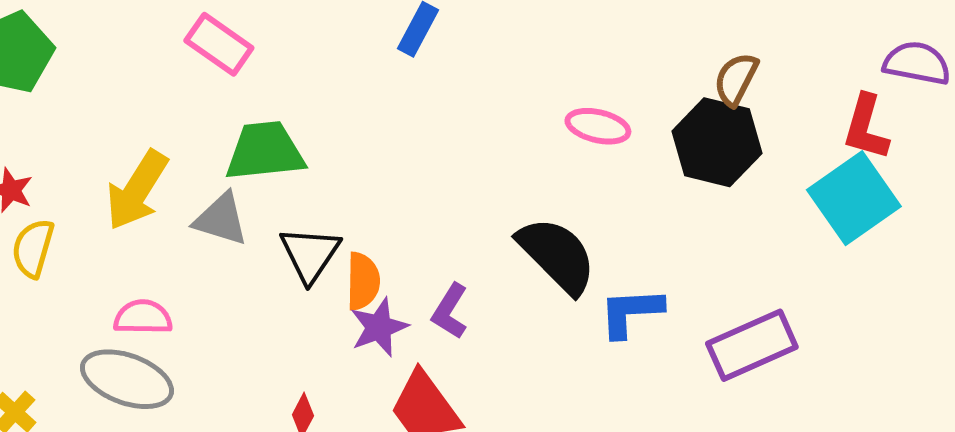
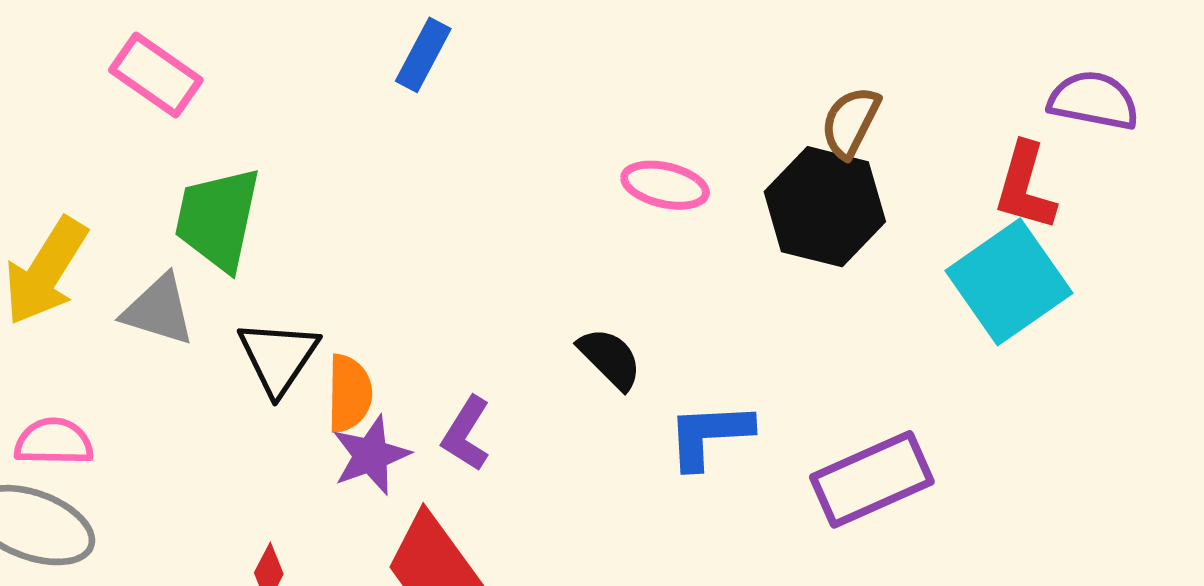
green trapezoid: (265, 151) -> (218, 219), turned -72
black semicircle: (557, 255) -> (610, 358), size x0.6

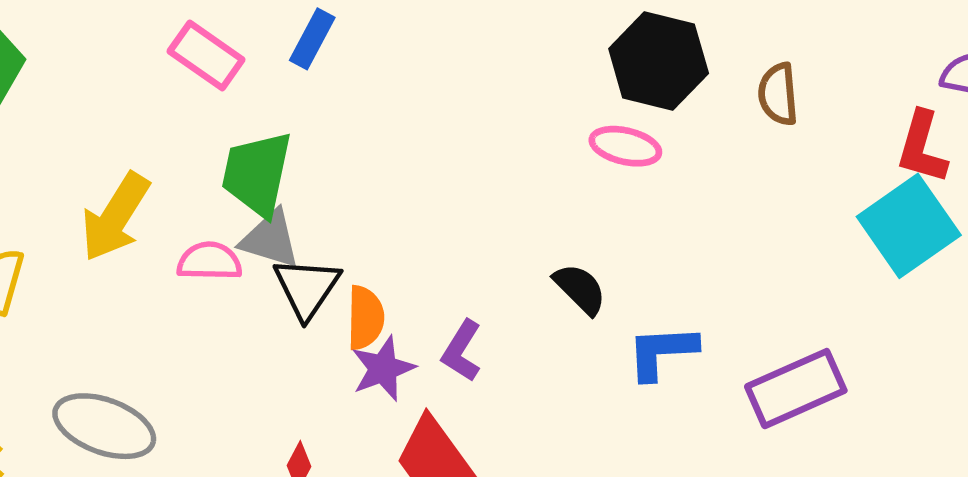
blue rectangle: (423, 55) -> (312, 39), moved
brown semicircle: (850, 122) -> (778, 94), turned -32
black hexagon: (825, 207) -> (659, 61), moved
gray triangle: (159, 310) -> (270, 239), moved
pink semicircle: (54, 442) -> (209, 261), moved

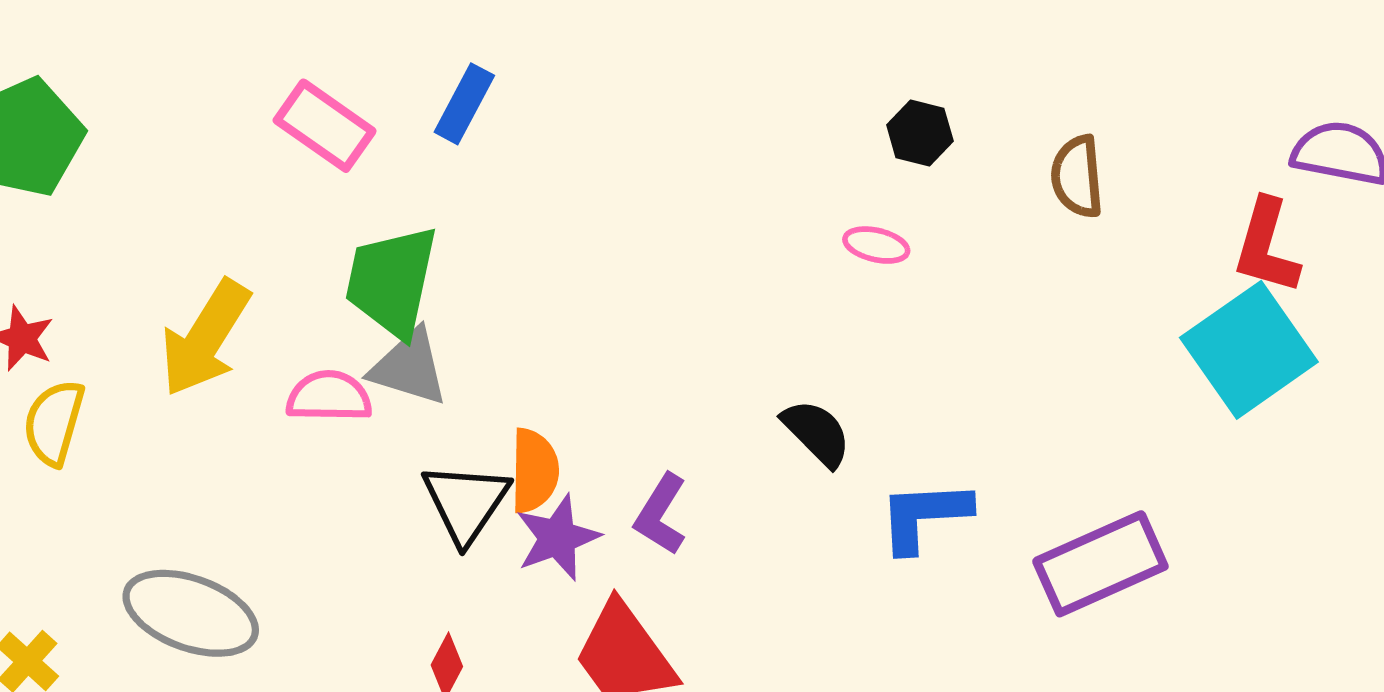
black hexagon: (659, 61) -> (920, 133), size x0.5
pink ellipse: (625, 146) -> (876, 245), size x0.7
black triangle: (307, 288) -> (466, 503), moved

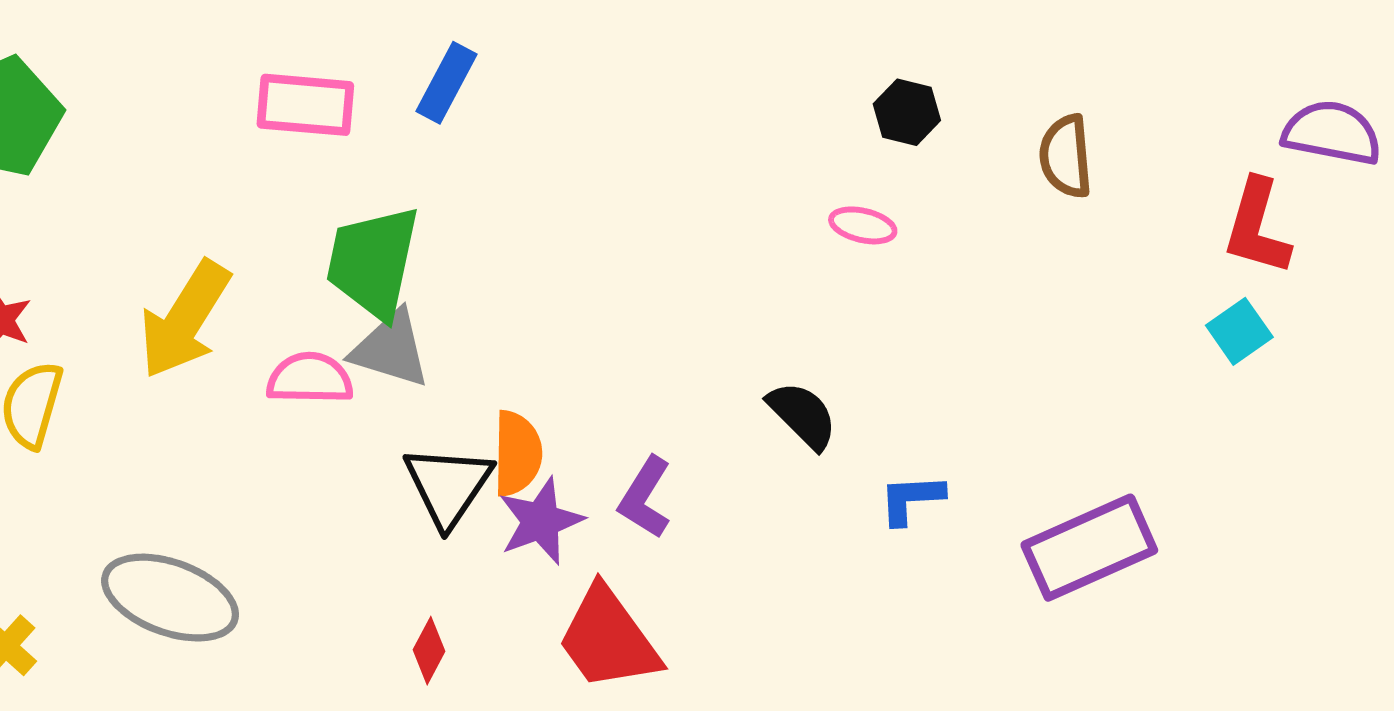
pink rectangle: (325, 126) -> (305, 105), turned -30
cyan square: (1249, 350) -> (1239, 331), size x0.5
blue L-shape: (924, 516) -> (911, 499), size x0.7

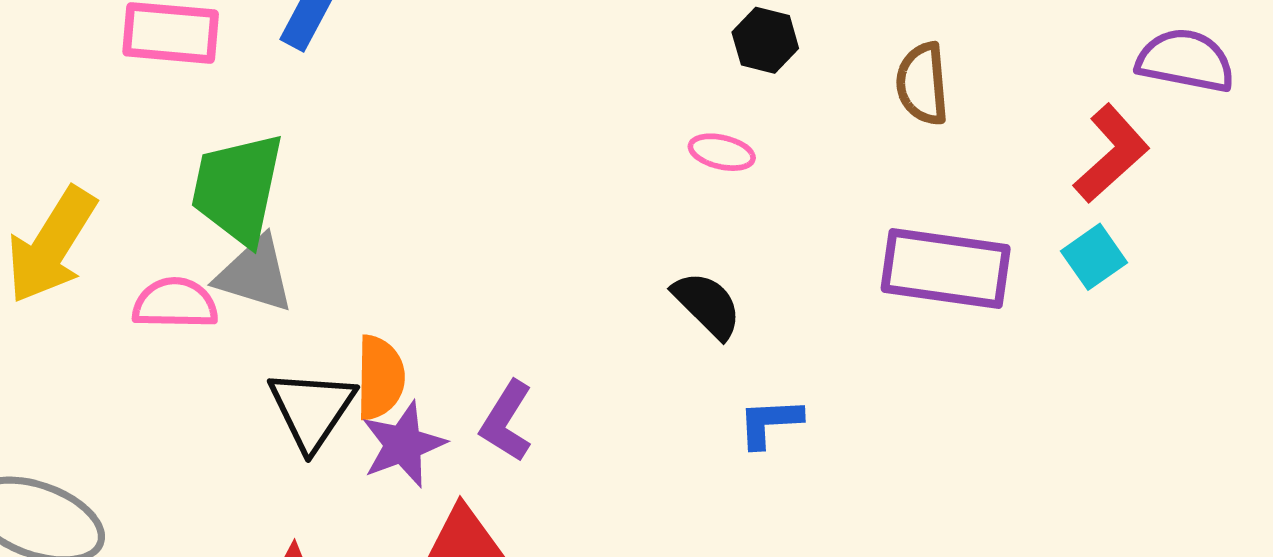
red L-shape: (1257, 227) -> (1111, 154), turned -148
black semicircle: (803, 415) -> (707, 305), moved
purple rectangle: (1089, 548) -> (946, 268), moved, turned 32

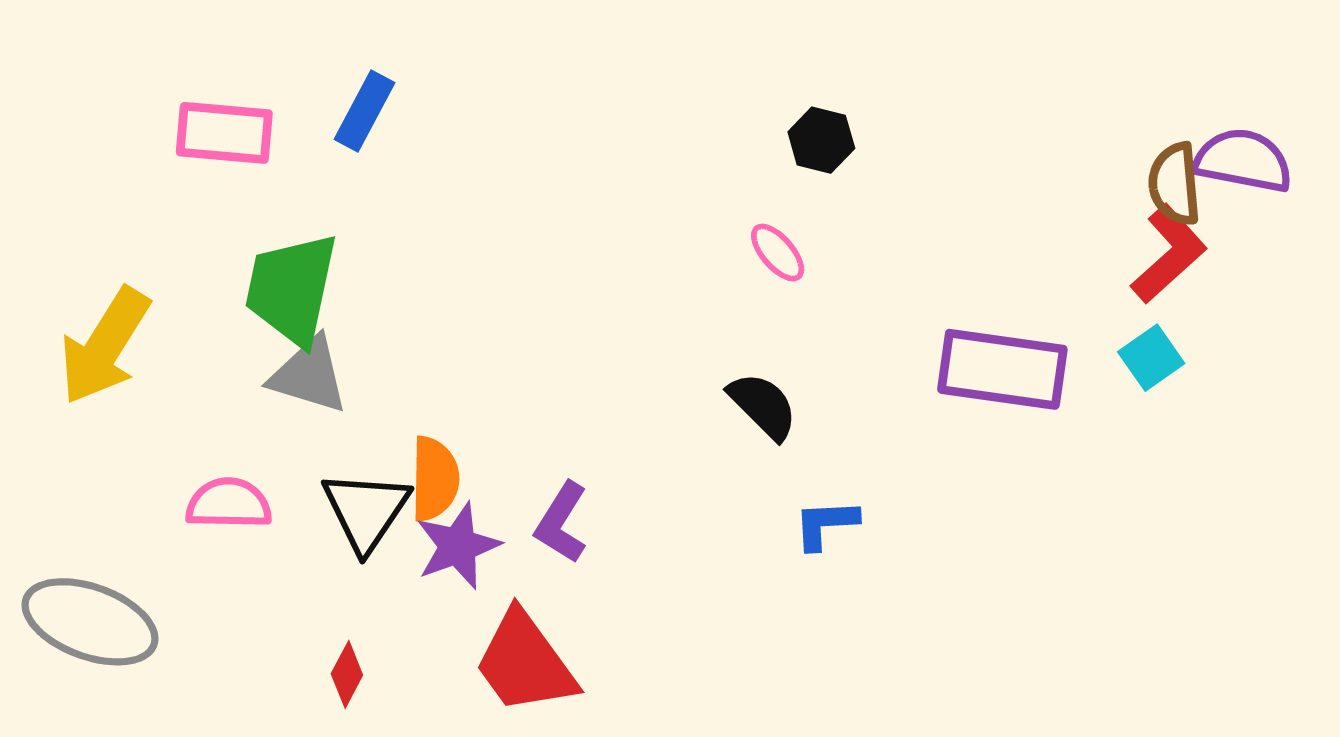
brown semicircle: (922, 84) -> (1175, 184), moved
pink ellipse: (722, 152) -> (778, 253), turned 36
pink semicircle: (175, 303) -> (229, 504), moved

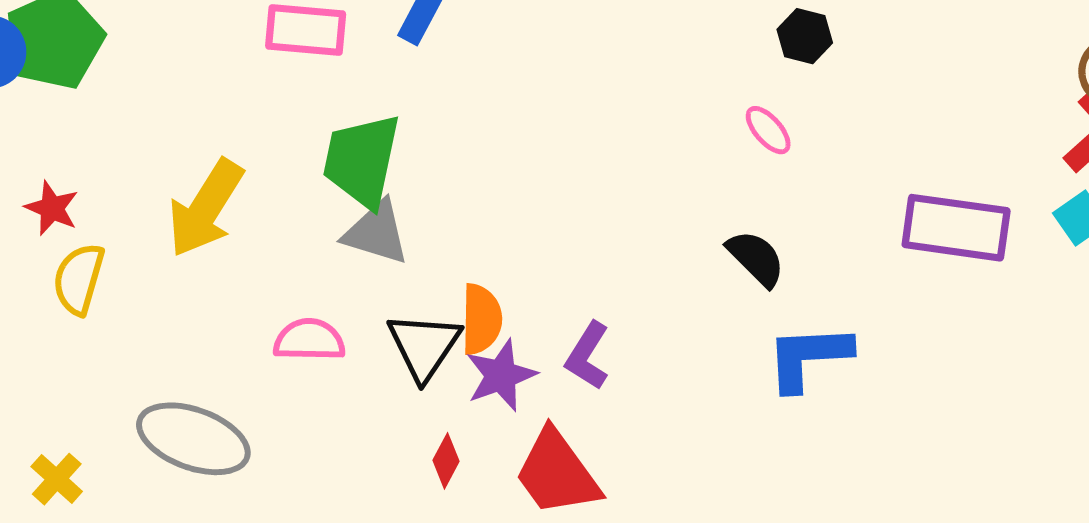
blue L-shape: (826, 524) -> (808, 357), size x1.6
red diamond: (347, 674) -> (446, 461), moved

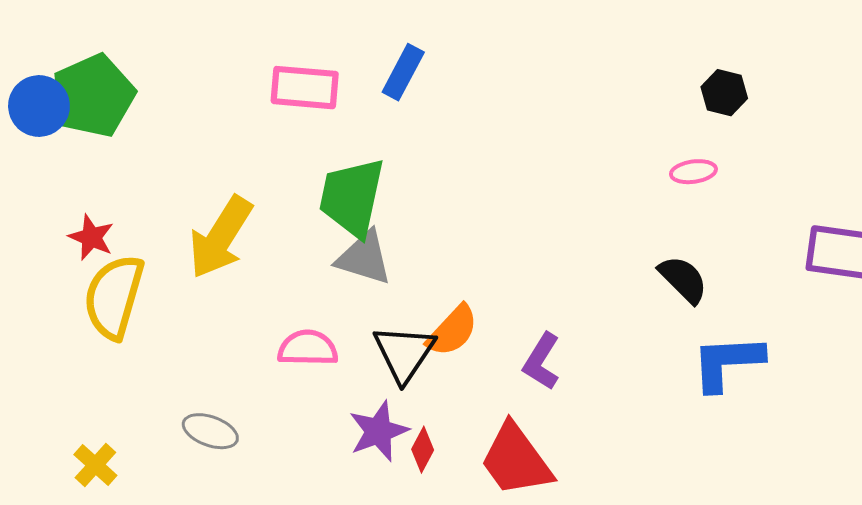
pink ellipse: (768, 130) -> (693, 172), turned -57
yellow semicircle: (79, 279) -> (114, 297), size x1.4
orange semicircle: (481, 319) -> (452, 331), turned 42
purple star: (501, 375) -> (379, 431), moved
gray ellipse: (193, 439) -> (210, 431), size x0.6

